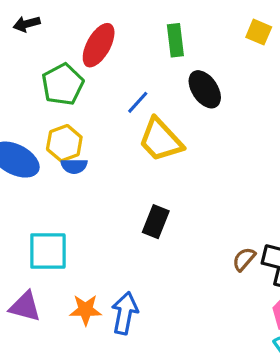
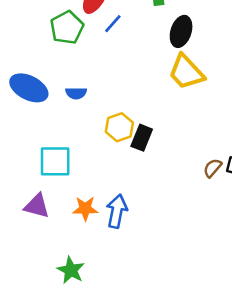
black ellipse: (205, 89) -> (181, 31), turned 52
blue line: (138, 102) -> (113, 24), moved
yellow trapezoid: (161, 140) -> (186, 72), moved
yellow hexagon: (64, 143) -> (119, 127), moved

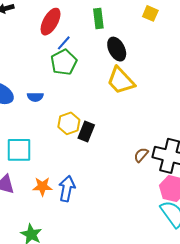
green pentagon: (67, 28) -> (64, 62), moved
black ellipse: (181, 31) -> (117, 49), turned -45

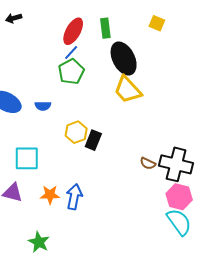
red ellipse: (51, 22) -> (73, 31), moved
black ellipse: (117, 49) -> (124, 59), size x1.4
brown semicircle: (141, 155) -> (148, 163), turned -105

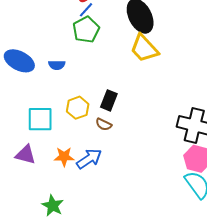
yellow hexagon: (76, 132) -> (78, 108), moved
brown semicircle: (148, 163) -> (104, 124), moved
blue arrow: (74, 197) -> (89, 159), turned 45

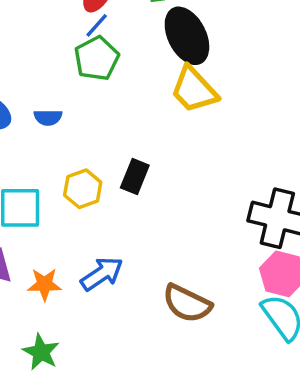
brown semicircle: (104, 124) -> (187, 303), moved, size x1.8
orange star: (64, 157) -> (44, 284), moved

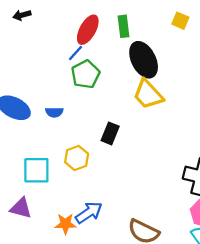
blue line: (97, 25) -> (75, 53), moved
black rectangle: (135, 177) -> (110, 133), moved
orange star: (44, 284) -> (65, 224), moved

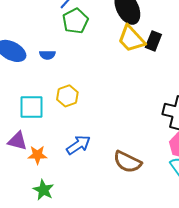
black rectangle: (110, 133) -> (153, 41), moved
orange star: (65, 224) -> (37, 155), moved

